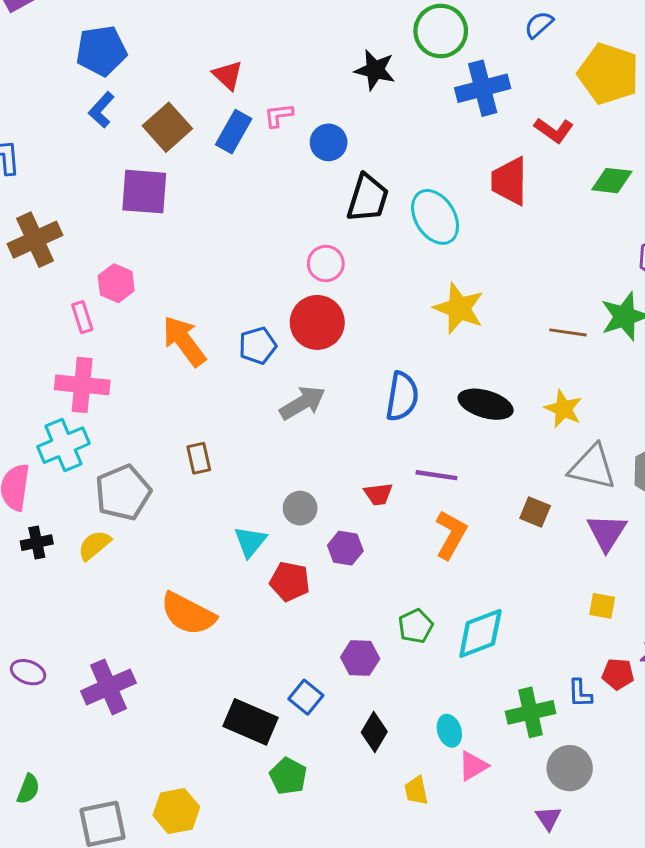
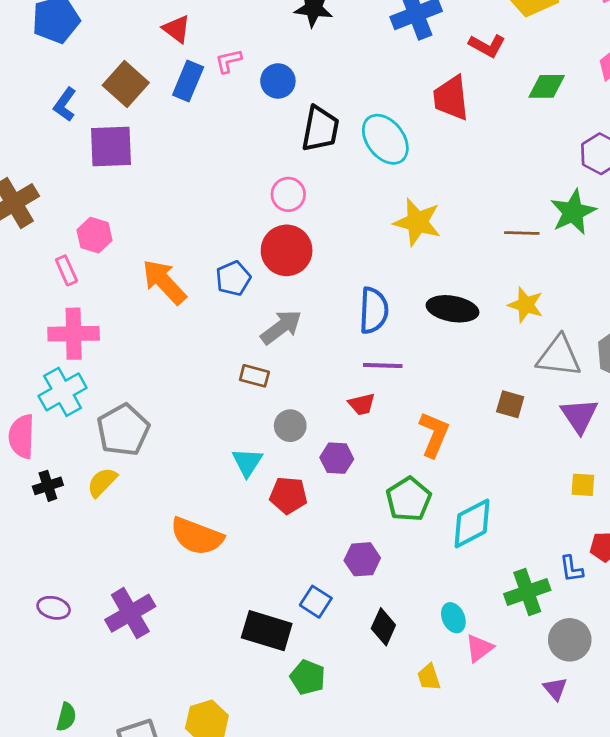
blue L-shape: (101, 110) -> (65, 104), moved
brown rectangle: (199, 458) -> (254, 376), moved, turned -56
purple line: (436, 475) -> (383, 365), moved
green pentagon: (416, 626) -> (409, 499), moved, size x1.4

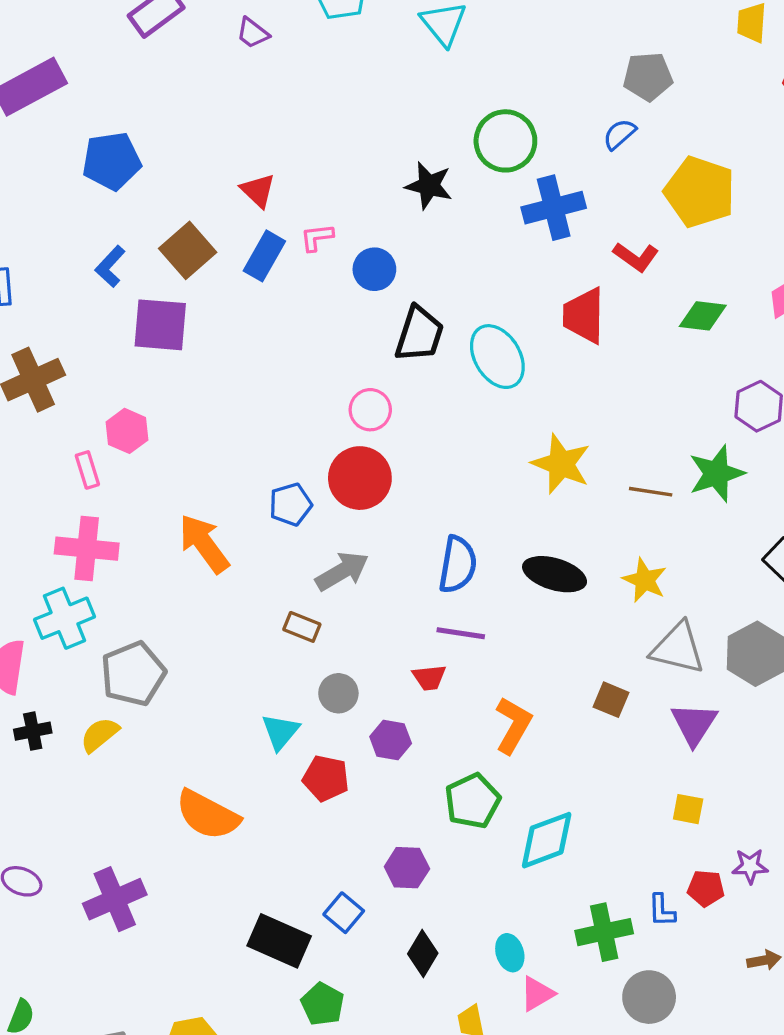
yellow star: (417, 222) -> (561, 464), moved
orange arrow: (164, 282) -> (204, 544), moved

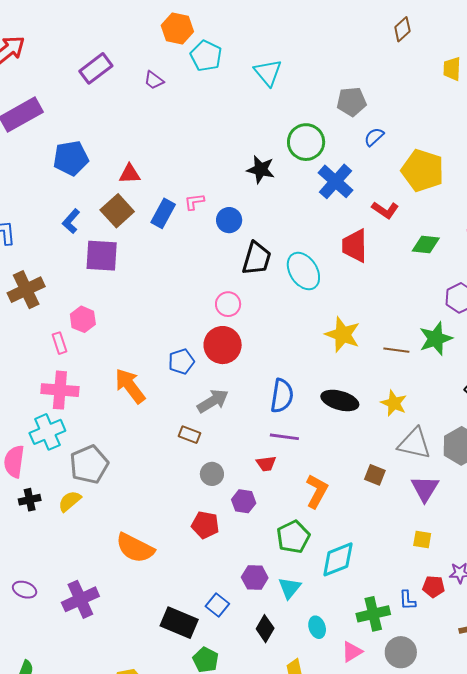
gray pentagon: (648, 77) -> (352, 102), moved
red triangle: (258, 190) -> (130, 174), moved, turned -45
blue cross: (554, 208) -> (336, 181), turned -33
cyan triangle: (280, 732) -> (290, 588), moved
pink triangle: (537, 994) -> (352, 652), moved

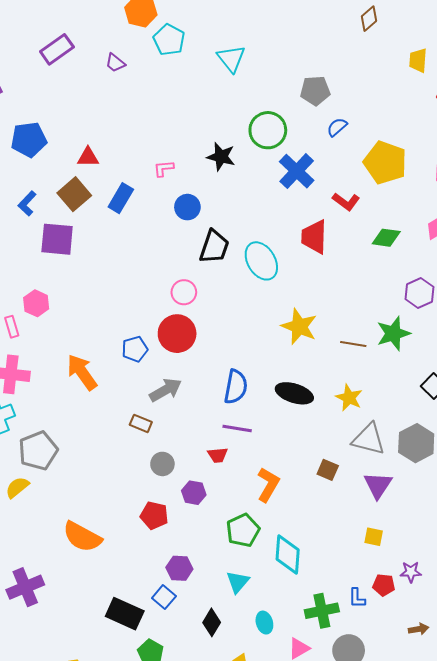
pink L-shape: (194, 202) -> (164, 168), moved
cyan diamond: (338, 559) -> (288, 554), turned -66
purple hexagon: (255, 577) -> (179, 568), moved

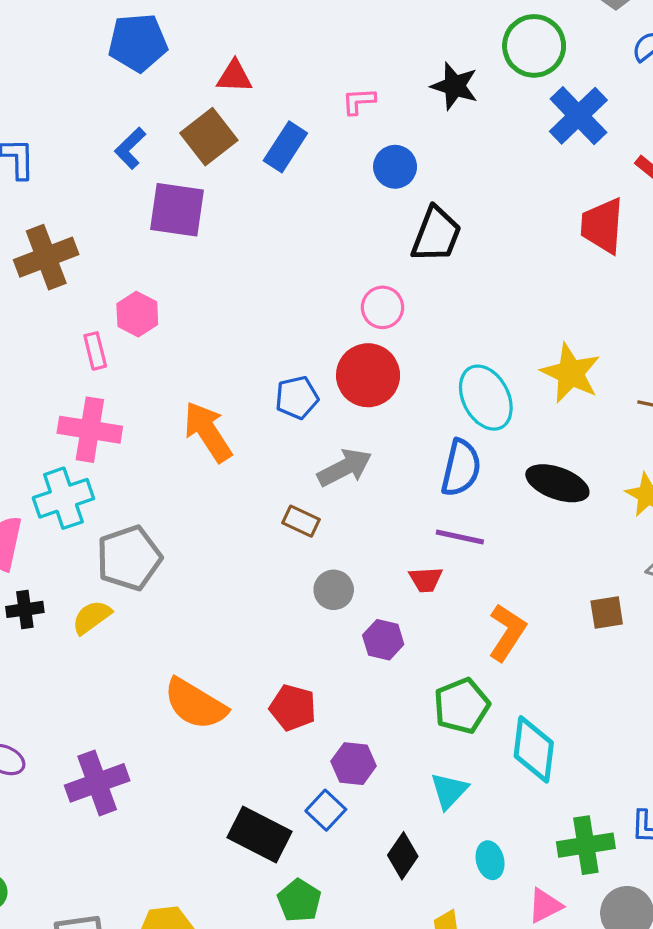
cyan ellipse: (261, 261) -> (486, 398), moved
brown square: (328, 470) -> (607, 612), turned -35
red pentagon: (154, 515) -> (293, 708), moved

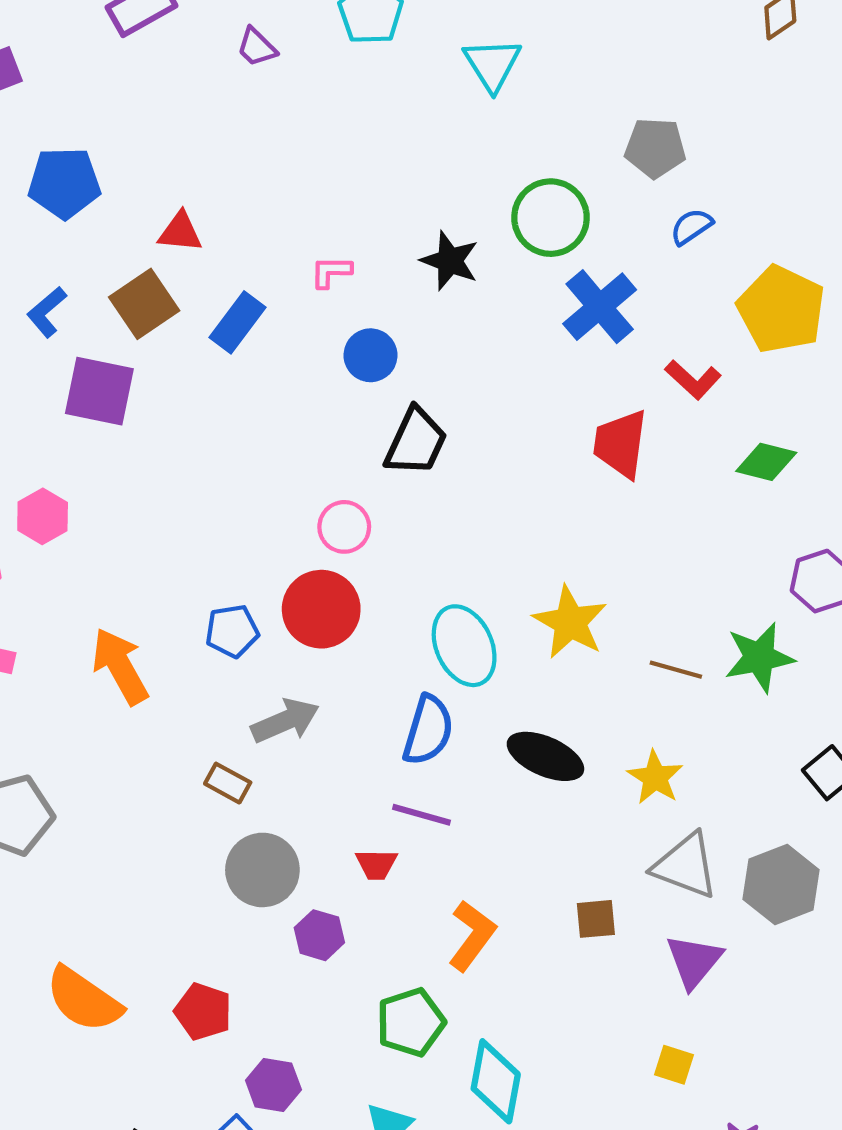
gray circle: (334, 590) -> (262, 870), size x1.5

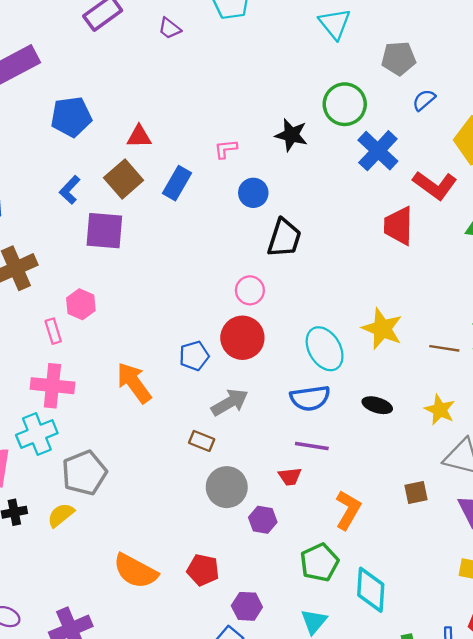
cyan triangle: (492, 64) -> (335, 24), moved
red L-shape: (693, 380) -> (435, 185), size x1.4
blue semicircle: (428, 730) -> (310, 398), turned 72
black ellipse: (545, 756) -> (377, 405), size x0.7

